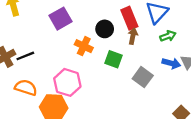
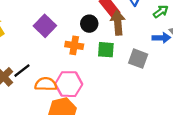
brown arrow: (133, 36) -> (118, 23), size x1.5
green arrow: (168, 36) -> (161, 12), moved
orange semicircle: (26, 88) -> (46, 84), moved

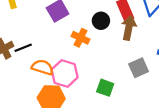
green square: (106, 50) -> (105, 88), moved
gray square: (138, 59) -> (139, 68), turned 30

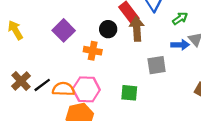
black line: (23, 48) -> (42, 85), moved
gray square: (139, 68) -> (157, 65), turned 30

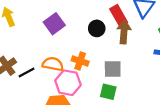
orange cross: (93, 51) -> (80, 61), moved
gray square: (157, 65) -> (113, 69), moved
orange semicircle: (63, 89) -> (53, 64), moved

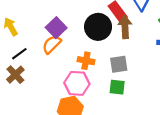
black circle: (97, 28) -> (98, 27), size x1.6
orange semicircle: (53, 64) -> (52, 44), moved, turned -48
black line: (27, 73) -> (19, 54), moved

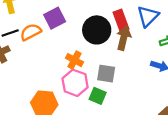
orange semicircle: (52, 44) -> (31, 32), moved
pink hexagon: (77, 83) -> (75, 83), moved

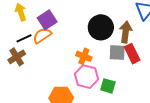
purple square: (55, 18) -> (47, 20), moved
red rectangle: (121, 21) -> (132, 54), moved
gray square: (106, 74) -> (117, 53), moved

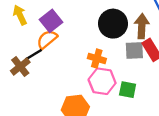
black line: (24, 38) -> (34, 55), moved

